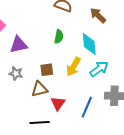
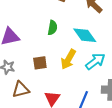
cyan diamond: (89, 44) -> (85, 35), turned -30
brown triangle: (40, 89) -> (21, 90), moved

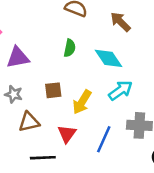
yellow arrow: (68, 59) -> (82, 102), moved

